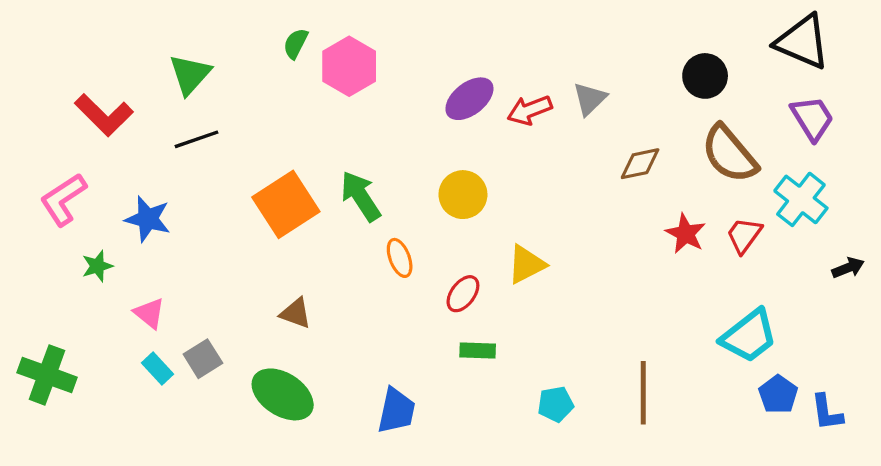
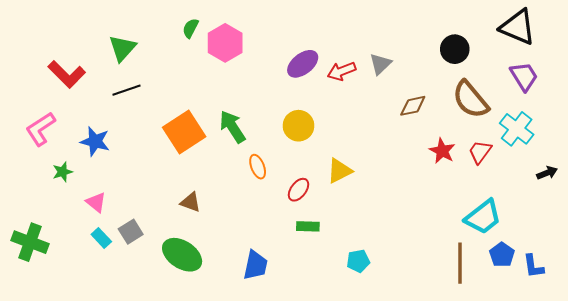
brown line: (643, 393) -> (460, 263), moved

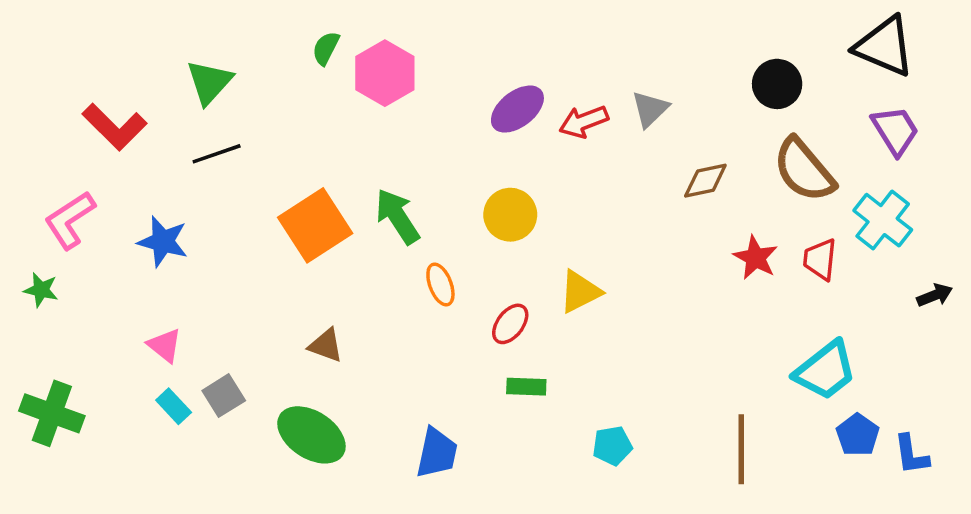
red trapezoid: (480, 152) -> (820, 259), turned -30
green star: (63, 172) -> (41, 290), moved, turned 30
brown line: (460, 263) -> (741, 449), moved

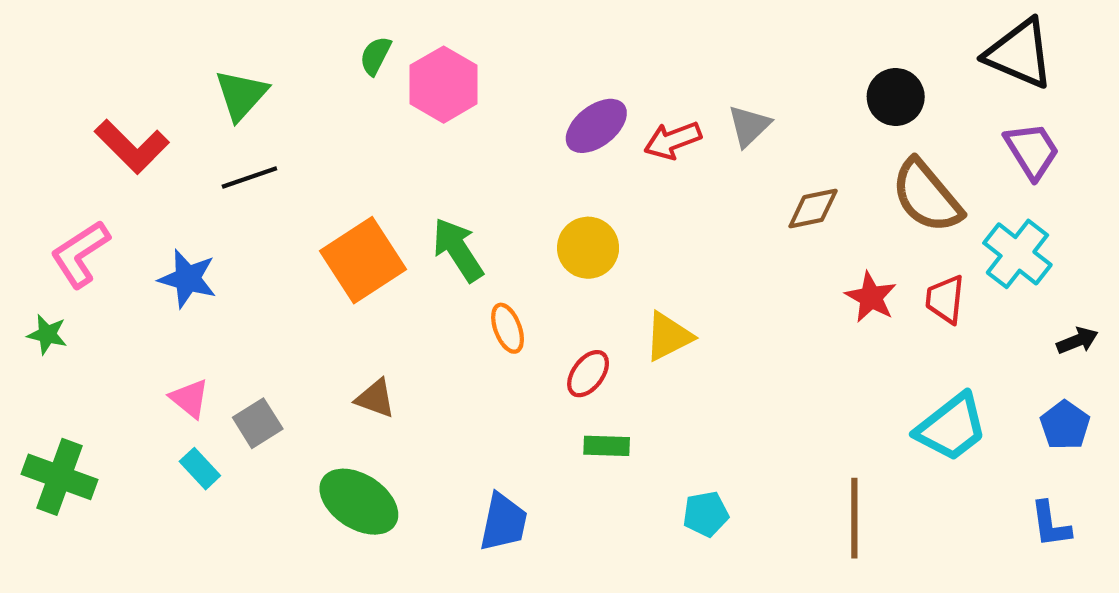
gray square: (224, 396) -> (258, 423), moved
blue pentagon: (858, 435) -> (1065, 425), moved

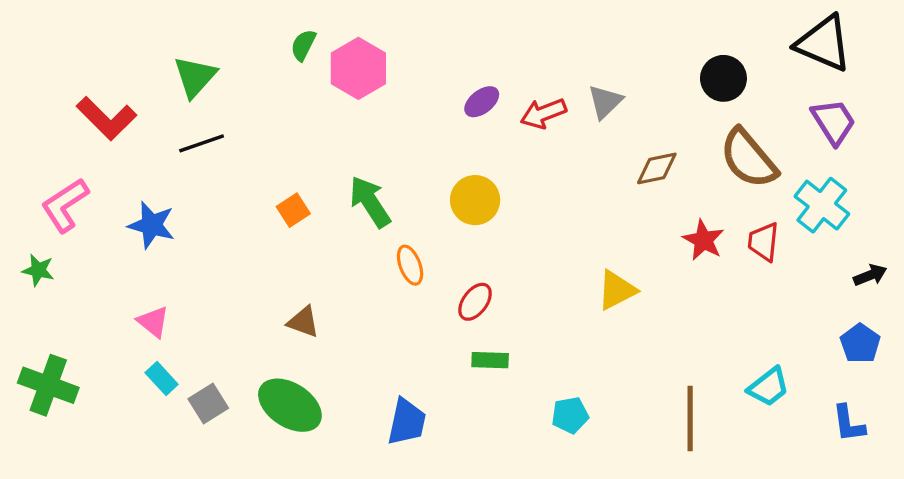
purple ellipse: (596, 126) -> (482, 102), size x0.7
orange square: (363, 260) -> (293, 210), size x0.5
yellow triangle: (669, 336) -> (617, 290), moved
gray square: (258, 423) -> (208, 404), moved
cyan trapezoid: (951, 427) -> (769, 387), moved, size x0.7

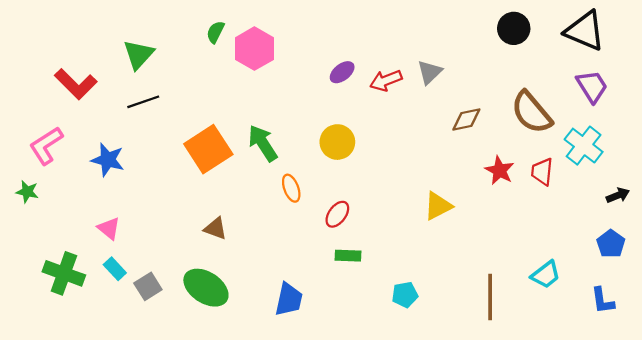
black circle: (723, 78) -> (514, 28), moved
orange square: (293, 210) -> (208, 149), size x2.0
green cross: (48, 385) -> (64, 273), moved

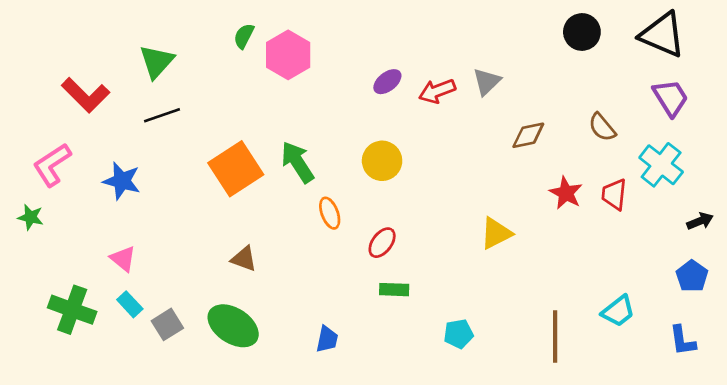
brown semicircle: (531, 112) -> (602, 127), size x0.6
blue trapezoid: (289, 299) -> (327, 339), size x0.7

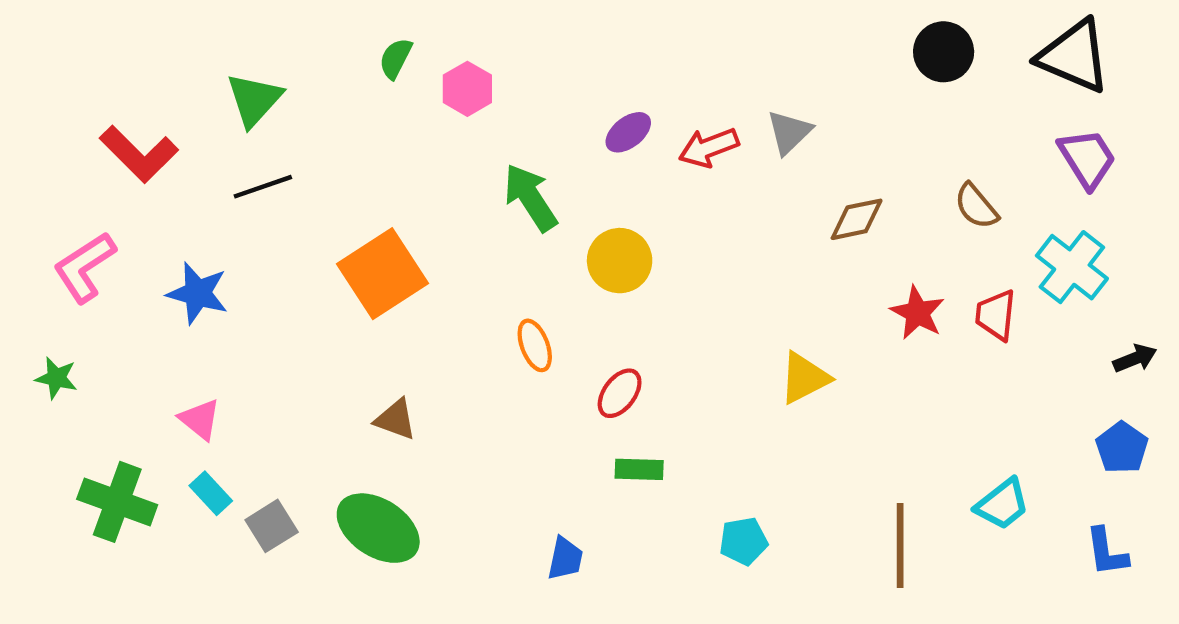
pink hexagon: (288, 55) -> (467, 89), size x0.7
green arrow: (298, 162) -> (530, 198), moved
green star: (31, 217) -> (56, 378), moved
blue trapezoid: (327, 339) -> (565, 559), moved

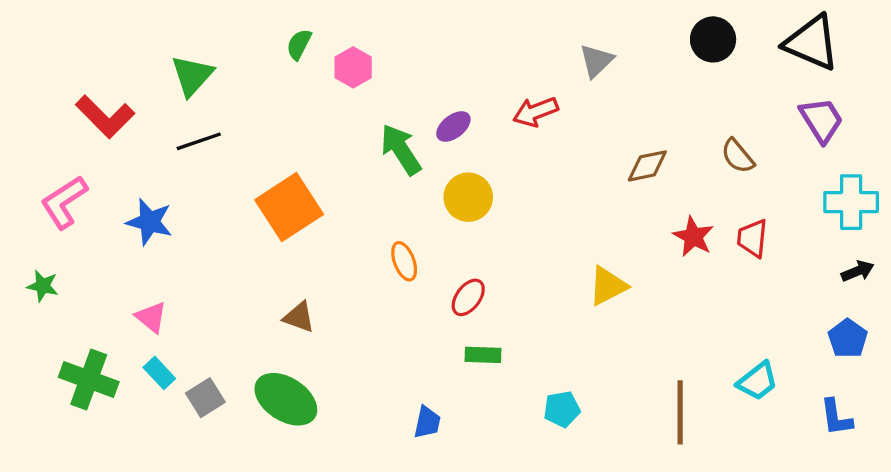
purple ellipse: (628, 132) -> (453, 127), moved
gray triangle: (789, 132) -> (596, 61), moved
cyan cross: (1072, 267) -> (851, 202), moved, turned -38

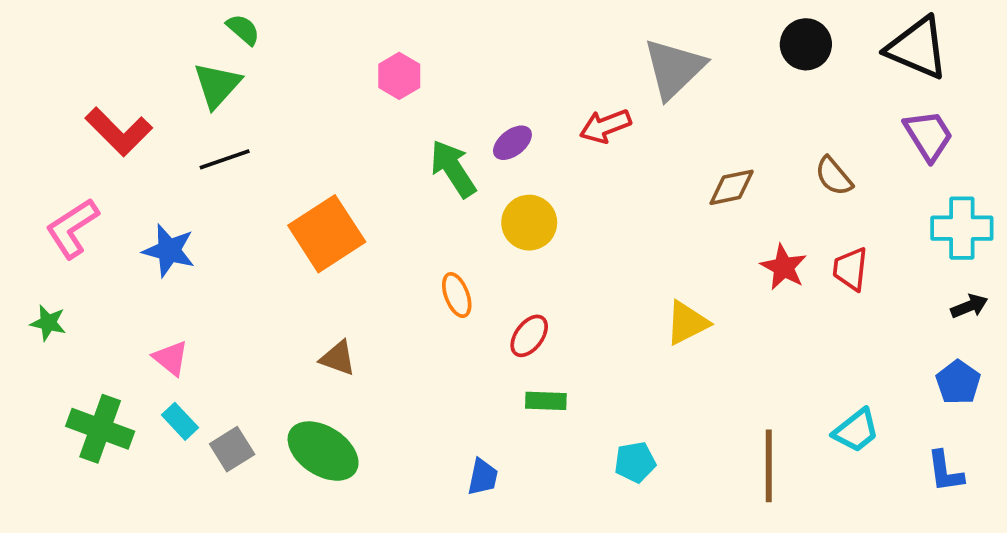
green semicircle: (299, 44) -> (243, 29), moved, turned 104
gray triangle: (596, 61) -> (674, 68), size x1.6

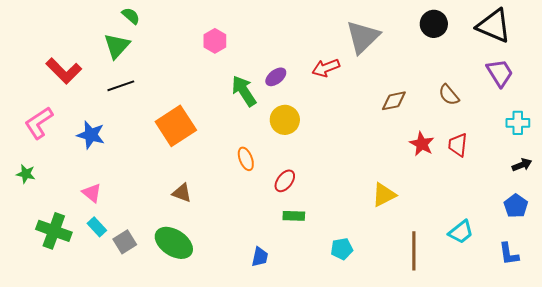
cyan cross: (962, 228) -> (518, 123), size x0.7
yellow triangle: (687, 323) -> (384, 195), moved

